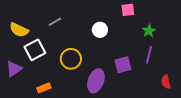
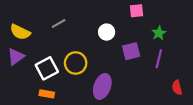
white square: (35, 50) -> (47, 68), moved
purple square: (123, 65) -> (131, 51), moved
purple triangle: (14, 69) -> (16, 57), moved
orange rectangle: (44, 88) -> (47, 94), turned 32

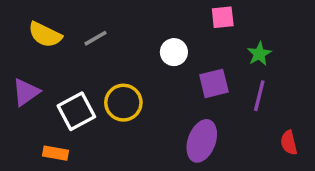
yellow semicircle: (20, 32) -> (45, 35), moved
purple ellipse: (102, 86) -> (202, 141), moved
orange rectangle: (47, 94) -> (55, 153), moved

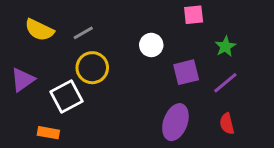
purple line: (259, 96) -> (225, 83), turned 36
yellow circle: (123, 103) -> (92, 68), moved
red semicircle: (289, 143) -> (227, 124), moved

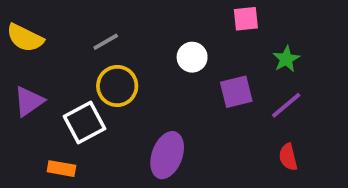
yellow semicircle: (39, 30) -> (25, 38), moved
purple ellipse: (175, 122) -> (167, 155), moved

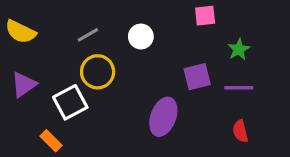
white circle: (192, 57) -> (141, 36), moved
purple line: (286, 105) -> (239, 88), turned 40
purple ellipse: (167, 155) -> (163, 117), moved
orange rectangle: (61, 169) -> (51, 141), turned 35

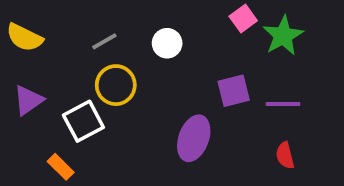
pink square: (205, 16) -> (243, 19), turned -30
green star: (239, 49) -> (283, 36), moved, size x1.5

